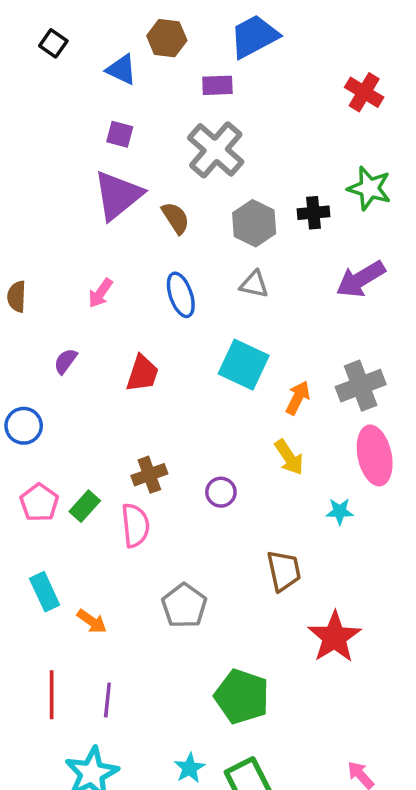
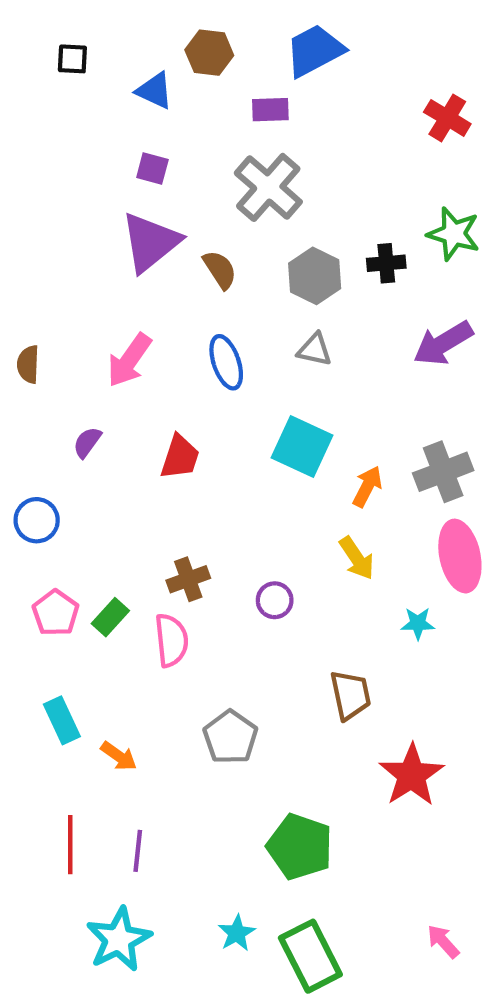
black square: (53, 43) -> (72, 59), turned -32
pink arrow: (100, 293) -> (129, 360), size x1.5

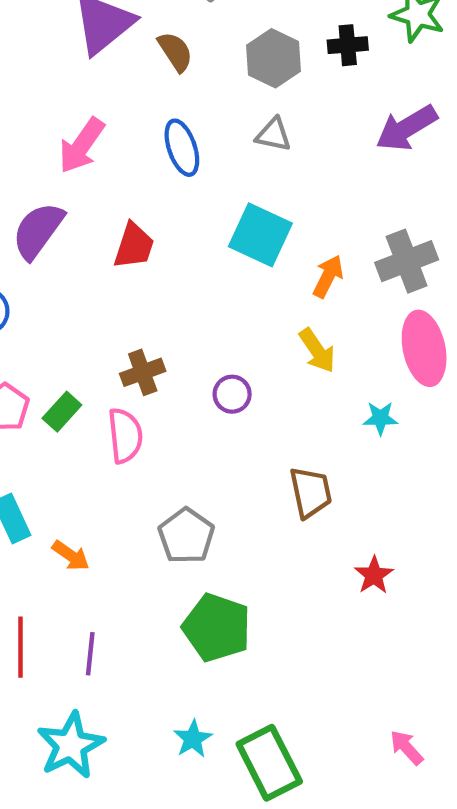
purple semicircle: (87, 442) -> (38, 231), size x1.8
red star: (412, 775) -> (374, 575), size x0.6
green pentagon: (300, 847) -> (217, 628), moved

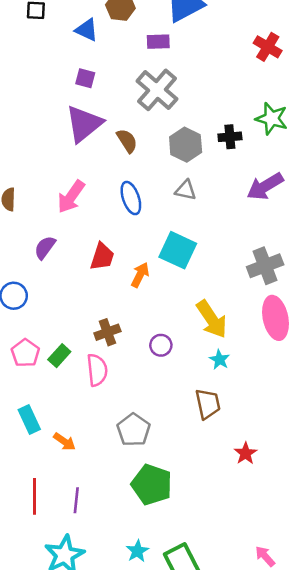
purple semicircle: (38, 231) -> (45, 248), size x0.7
orange arrow: (328, 276) -> (140, 275), moved
yellow arrow: (317, 351) -> (212, 319), size x1.4
cyan star: (380, 418) -> (219, 360), moved, turned 30

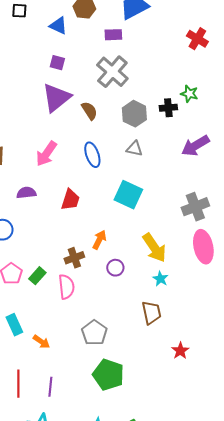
green star: (272, 119) -> (189, 94), moved, size x0.7
purple semicircle: (45, 248) -> (26, 193), turned 48
orange arrow: (140, 275) -> (99, 240), moved

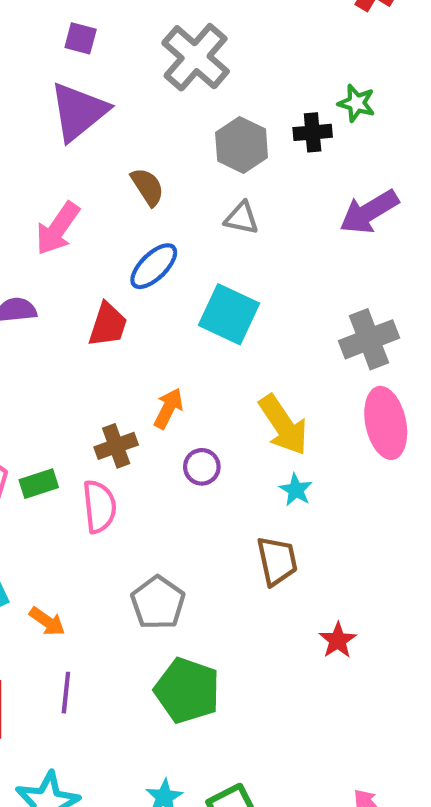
brown semicircle: (89, 111) -> (147, 187), moved
blue ellipse: (92, 155) -> (154, 266), moved, turned 65
green rectangle: (37, 276) -> (39, 484), turned 30
purple line: (50, 387) -> (66, 693), moved

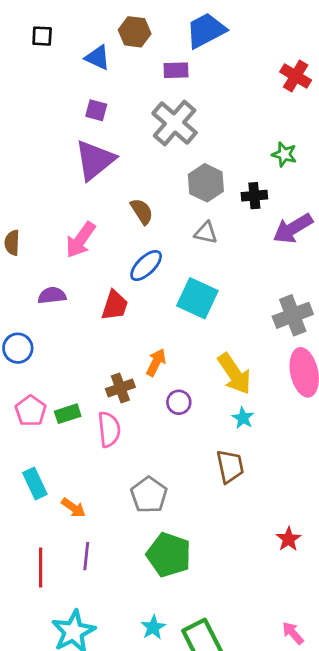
black cross: (313, 132) -> (254, 196), moved
red star: (338, 640) -> (289, 539), moved

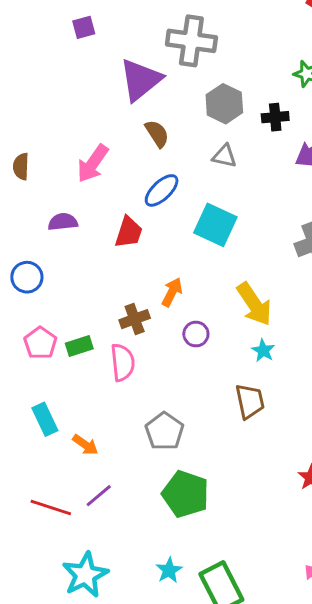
purple square: (96, 110) -> (84, 27), moved, turned -30
gray cross: (175, 123) -> (191, 41), turned -33
purple triangle: (95, 160) -> (141, 80), moved
purple line: (86, 556) -> (99, 496), turned 44
red line: (41, 568) -> (51, 508), turned -72

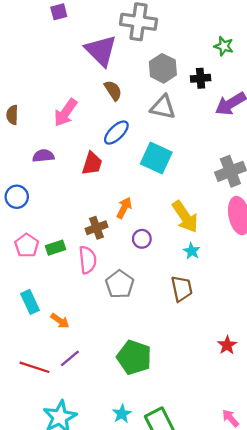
purple triangle: (141, 80) -> (101, 51), turned -36
gray triangle: (224, 156) -> (163, 107), size x1.4
gray pentagon: (165, 431) -> (120, 284), moved

